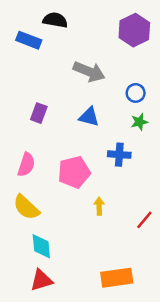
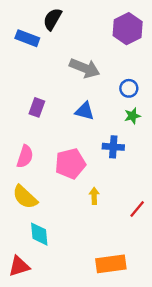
black semicircle: (55, 20) -> (52, 19), turned -70
red triangle: (41, 280) -> (19, 266), moved

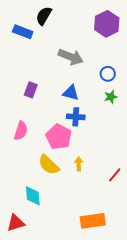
blue cross: (113, 147) -> (76, 117), moved
pink pentagon: (70, 164) -> (59, 137), turned -30
yellow semicircle: (25, 197) -> (49, 165), moved

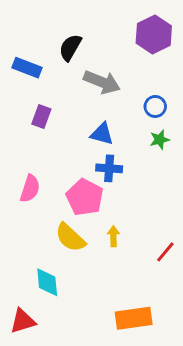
black semicircle: (44, 16) -> (70, 47), moved
blue rectangle: (23, 32) -> (27, 68), moved
purple rectangle: (31, 90) -> (41, 117), moved

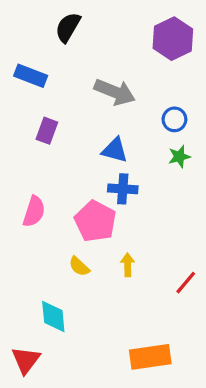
black semicircle: (70, 47) -> (68, 27), moved
yellow semicircle: (70, 238) -> (79, 266), size x0.6
red triangle: (23, 321) -> (26, 360), turned -36

